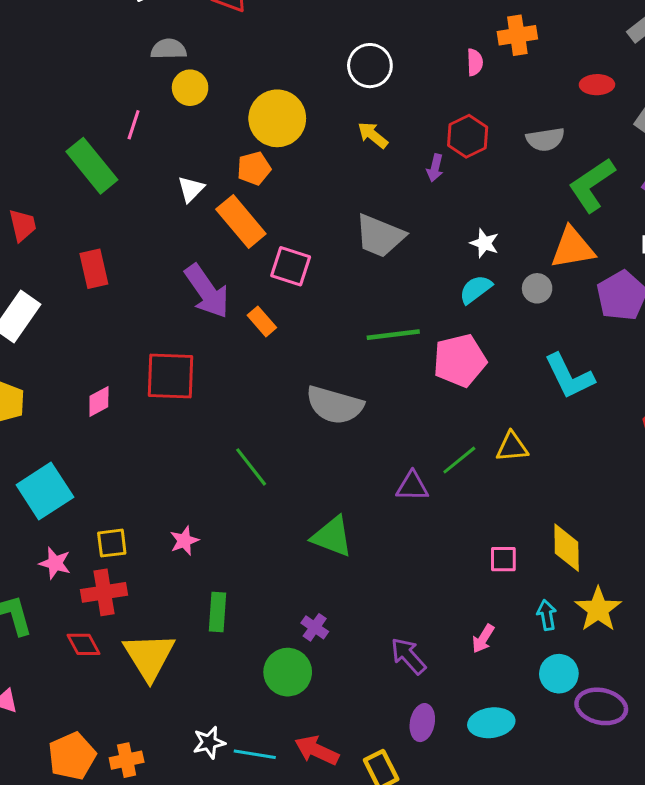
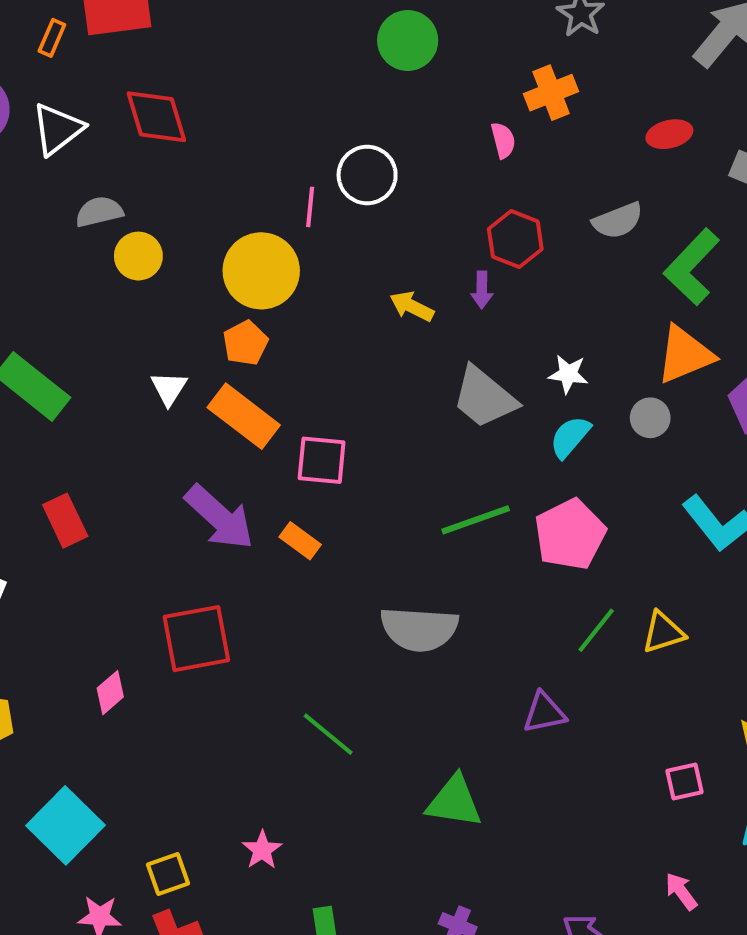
pink line: (134, 125) -> (310, 207), moved
yellow arrow: (373, 135) -> (412, 306), moved
gray trapezoid: (380, 236) -> (484, 397), moved, turned 30
green line: (459, 460) -> (596, 630), moved
pink arrow: (483, 639) -> (681, 891), turned 124

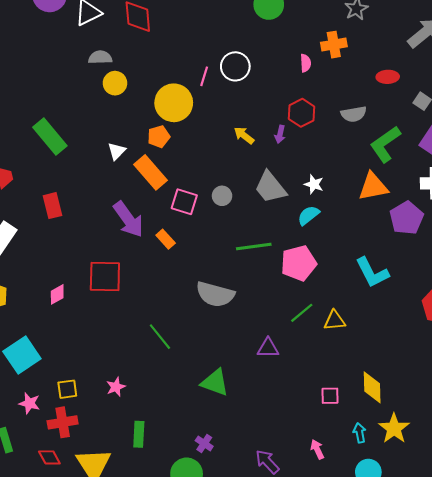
gray circle: (650, 418) -> (222, 196), moved

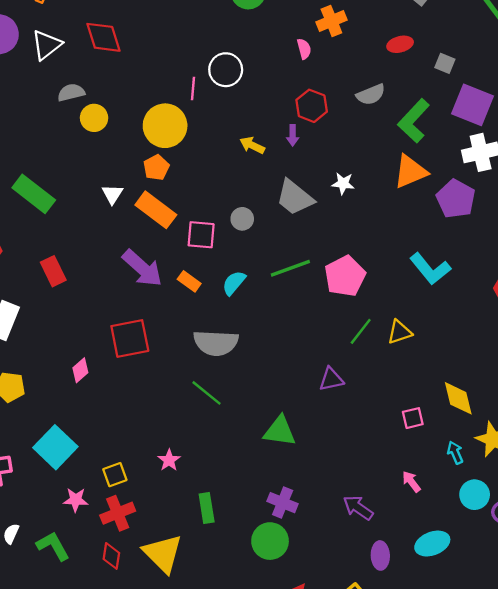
cyan semicircle: (308, 215) -> (234, 283), moved
gray semicircle: (215, 294) -> (216, 343), moved
purple cross: (204, 444) -> (283, 503), size x1.4
red diamond: (49, 457) -> (111, 556), turned 50

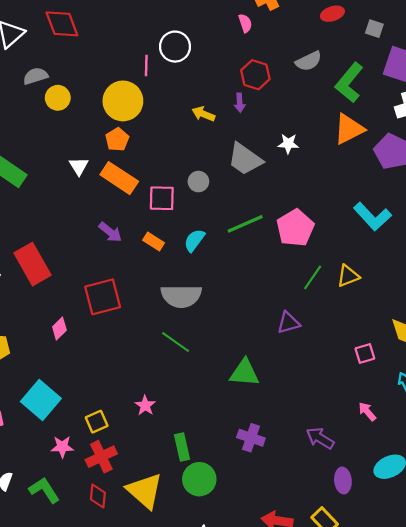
purple arrow: (142, 268) -> (110, 232), size x0.6
red rectangle: (53, 271) -> (32, 264), moved, size x1.5
green circle: (270, 541) -> (199, 479), moved

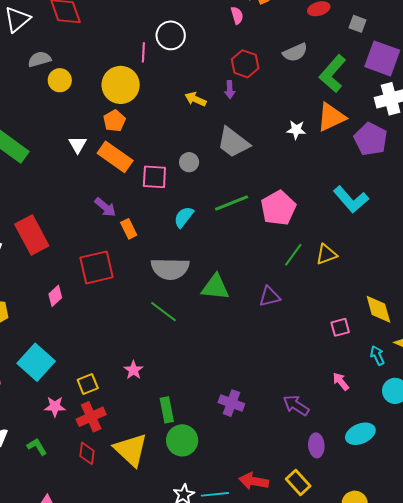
white star: (288, 144) -> (296, 130), moved
orange rectangle: (154, 241) -> (129, 229), moved, turned 30
green triangle: (244, 373) -> (215, 287), moved
green L-shape: (44, 490) -> (37, 447), size x0.7

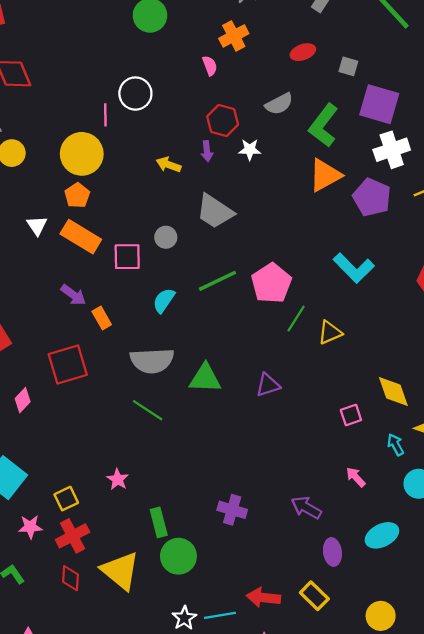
white star: (296, 130) -> (250, 150), moved
green line: (293, 255) -> (296, 319), moved

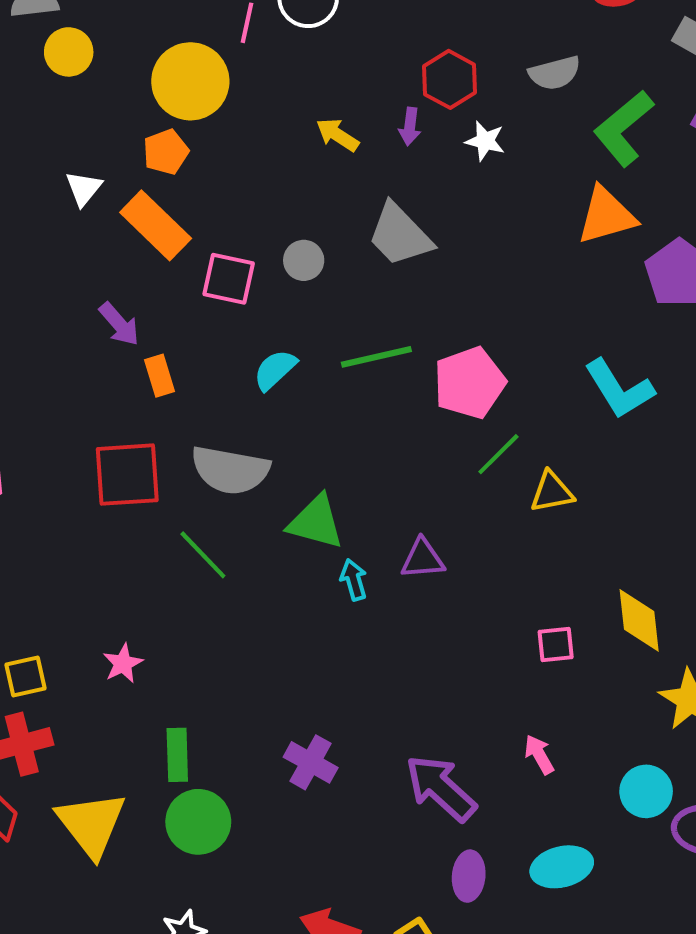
red square: (68, 365) -> (127, 475), moved
cyan arrow: (396, 445) -> (354, 580), moved
purple arrow: (306, 508) -> (441, 788), size x1.4

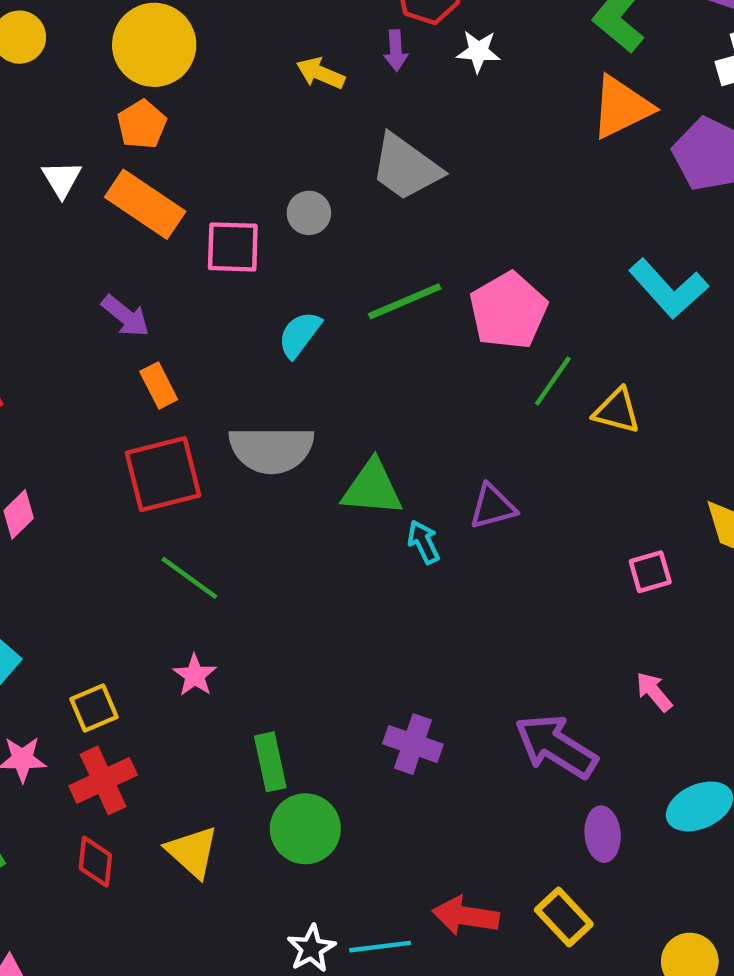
orange rectangle: (160, 376) -> (159, 385), moved
yellow triangle: (552, 492) -> (617, 411), turned 36
green line: (203, 555) -> (189, 578), moved
yellow triangle: (91, 824) -> (192, 852), size x0.7

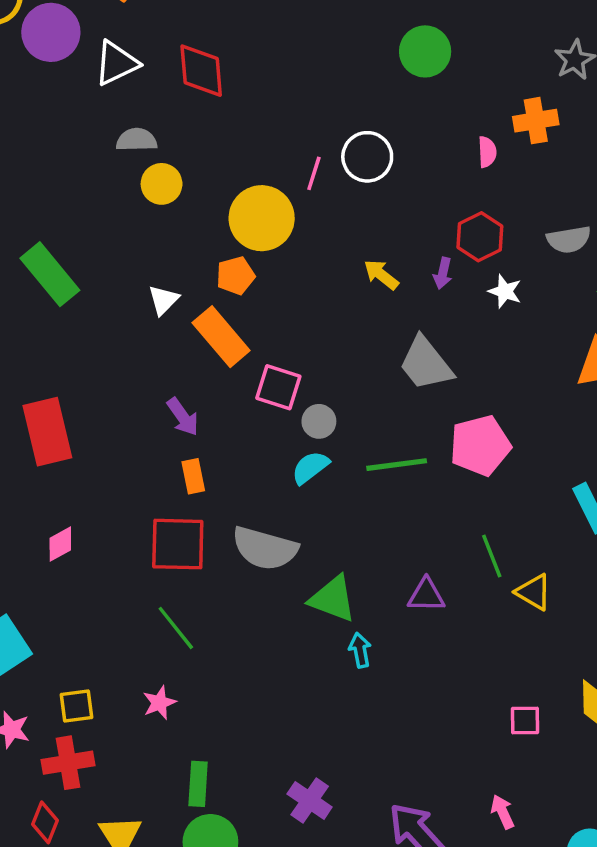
gray circle: (309, 213) -> (319, 421), moved
pink pentagon: (508, 311) -> (480, 445), moved
green line: (553, 381) -> (492, 556), turned -72
purple triangle: (493, 507) -> (426, 595), moved

